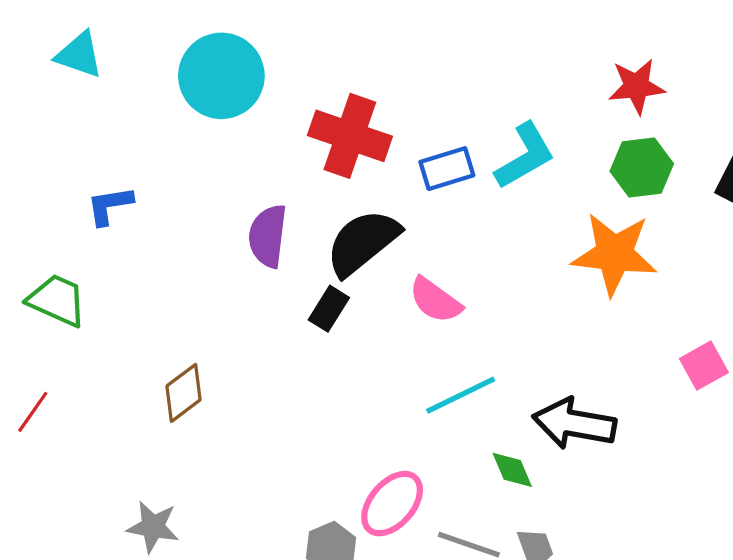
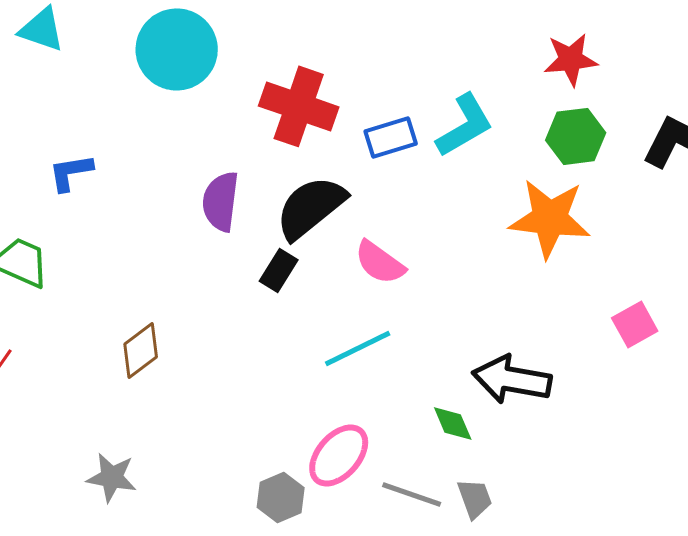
cyan line: (461, 395) -> (358, 348), moved

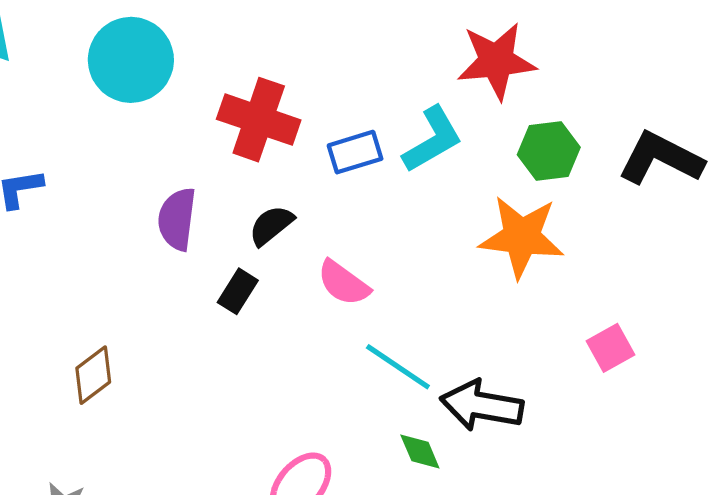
red star: (571, 59) -> (496, 61), moved, size x1.4
black semicircle: (311, 207) -> (271, 225), size x0.6
cyan line: (358, 348) -> (398, 367), moved, turned 60

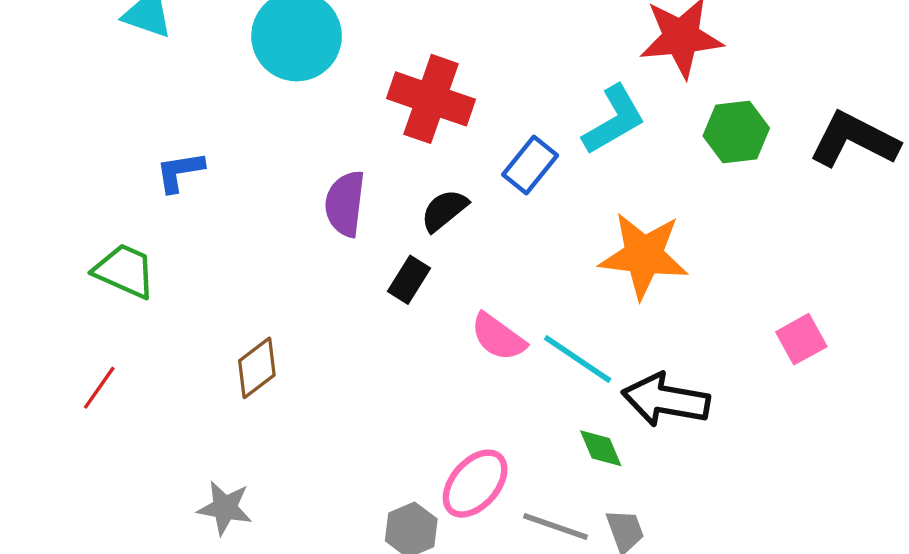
blue rectangle: (355, 152) -> (530, 165), moved, turned -34
orange star: (522, 237) -> (644, 255), moved
pink semicircle: (343, 283) -> (498, 337), moved

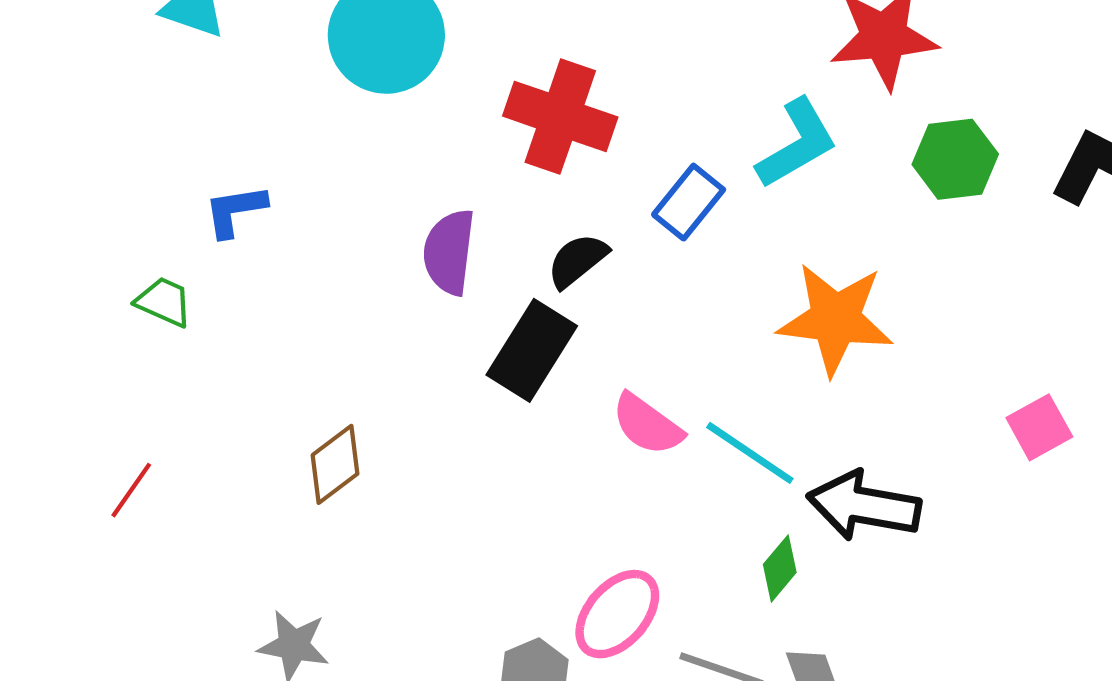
green trapezoid: (125, 271) -> (164, 302), moved, size x0.7
black rectangle: (409, 280) -> (532, 350), size x1.6
green diamond: (601, 448) -> (780, 568), turned 63

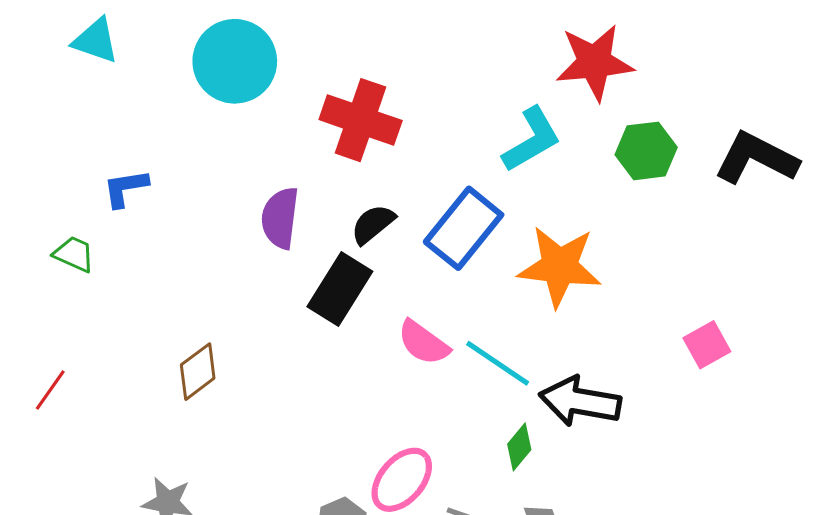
blue rectangle: (689, 202) -> (464, 228), moved, size x1.5

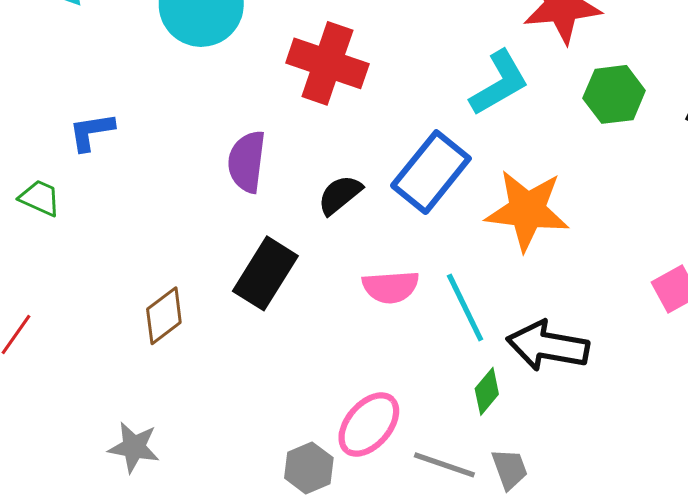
black semicircle: (373, 224) -> (340, 195), moved
black rectangle: (340, 289) -> (265, 273), moved
pink semicircle: (423, 343) -> (391, 287), turned -40
cyan line: (498, 363) -> (465, 308), turned 30

